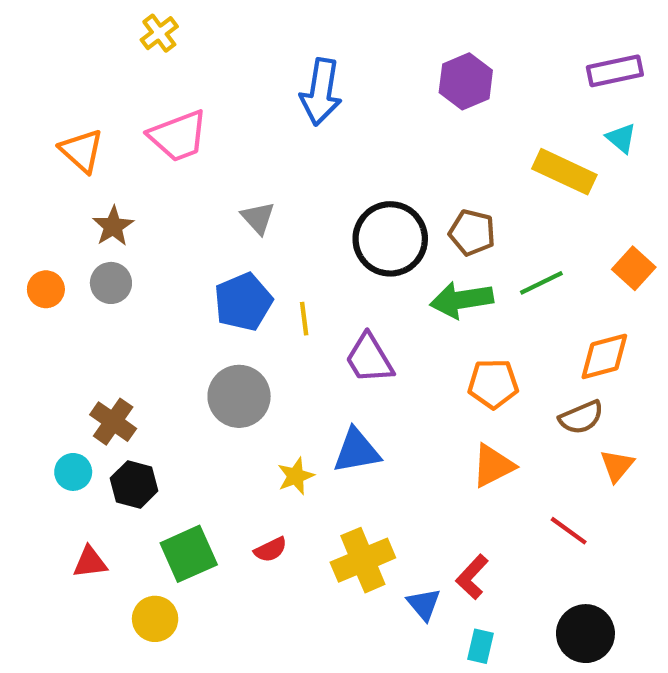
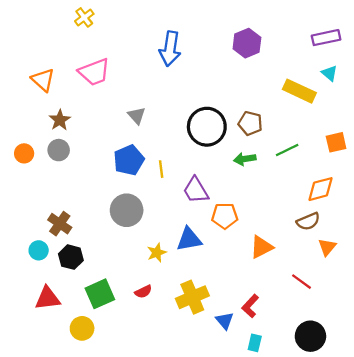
orange square: (634, 268) -> (336, 142), turned 35
green arrow: (462, 300) -> (245, 159), size x0.7
orange pentagon: (493, 384) -> (225, 216), moved
red triangle: (90, 562) -> (47, 298), size x1.4

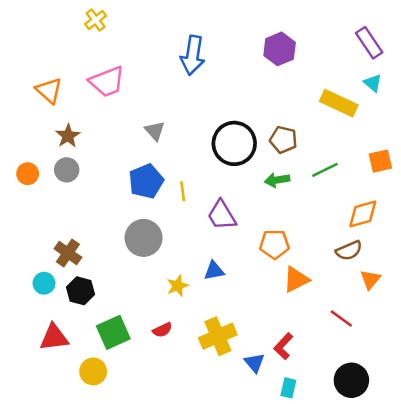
purple rectangle: (326, 38) -> (369, 43), turned 68
orange pentagon: (225, 216) -> (275, 244), moved
blue triangle: (189, 239) -> (214, 271), size x0.7

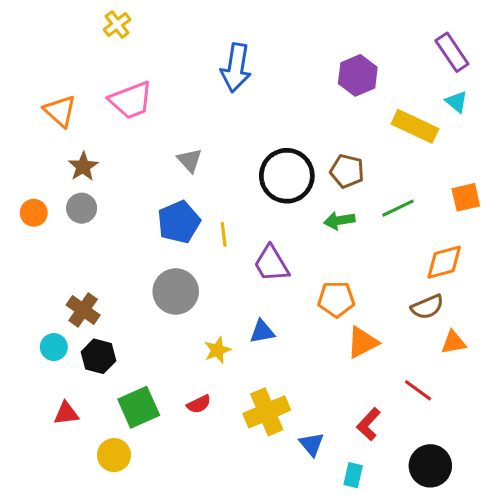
purple hexagon: (280, 49) -> (358, 75), moved
orange triangle: (370, 279) -> (453, 342), turned 40
red triangle: (54, 337) -> (66, 413), size x0.7
red L-shape: (283, 346) -> (369, 424), moved

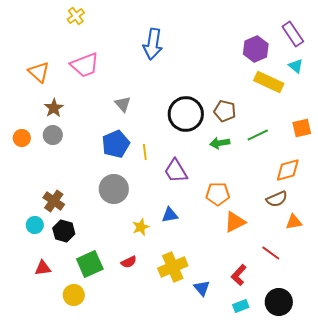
purple hexagon: (358, 75) -> (256, 49), moved
cyan rectangle: (353, 475) -> (241, 306), moved, turned 56

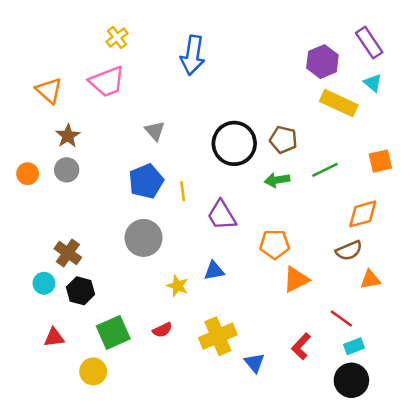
yellow cross: (76, 16) -> (117, 38), moved
yellow star: (141, 227) -> (178, 286), turned -30
cyan rectangle: (241, 306) -> (354, 346), moved

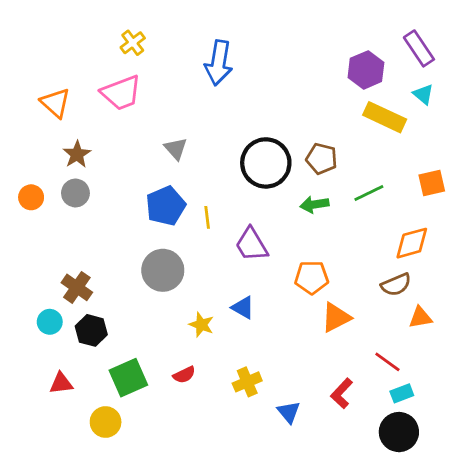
blue triangle: (214, 271) -> (243, 308), turned 40
yellow cross: (218, 336) -> (247, 382), size x0.7

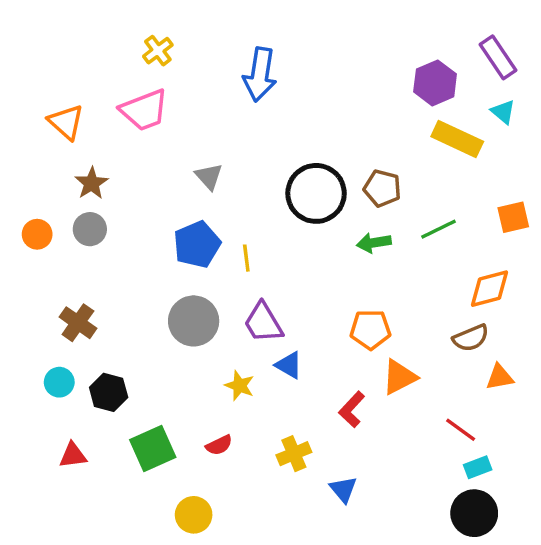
purple trapezoid: (252, 245) -> (263, 323), moved
brown cross: (77, 287) -> (78, 323), moved
red L-shape: (342, 393) -> (352, 409), moved
yellow circle: (106, 422) -> (194, 515), moved

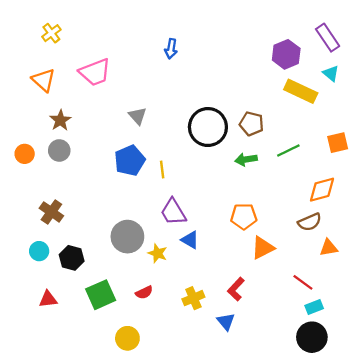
yellow cross: (158, 51) -> (51, 33), moved
blue arrow: (260, 74) -> (171, 49), size x0.6
gray circle: (194, 321) -> (127, 237), moved
red L-shape: (352, 409) -> (236, 289), moved

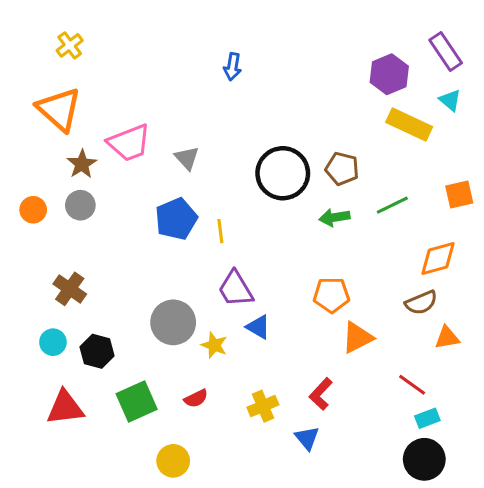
pink trapezoid: (95, 72) -> (129, 143), moved
orange triangle: (44, 80) -> (59, 109), size x1.4
red triangle: (48, 299) -> (65, 408), size x1.5

